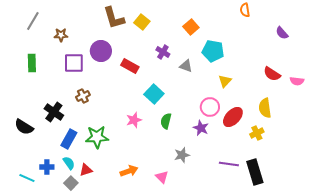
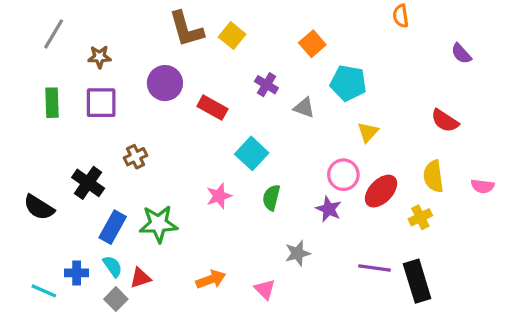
purple square: (74, 63) -> (101, 103), moved
pink semicircle: (297, 81) -> (483, 186), moved

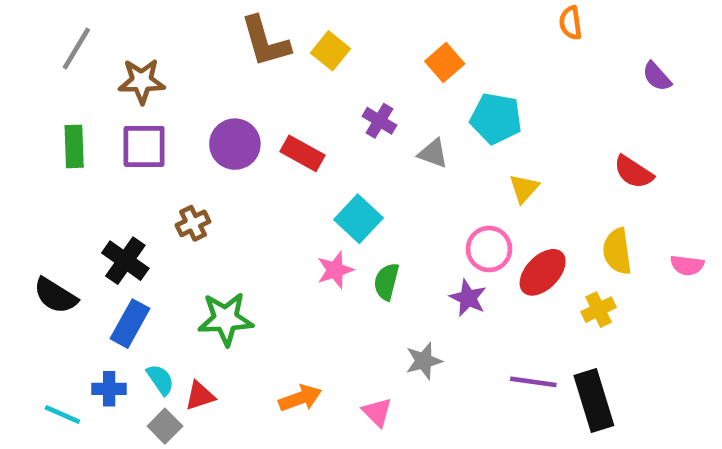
brown star: (99, 57) -> (142, 81), size x1.4
purple circle: (165, 83) -> (235, 144), moved
pink star: (219, 196) -> (335, 270), moved
blue rectangle: (113, 227) -> (130, 324), moved

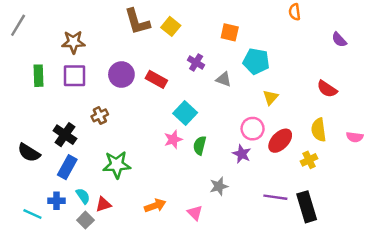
gray line: (76, 49) -> (18, 25), moved
orange square: (445, 62) -> (230, 32), turned -36

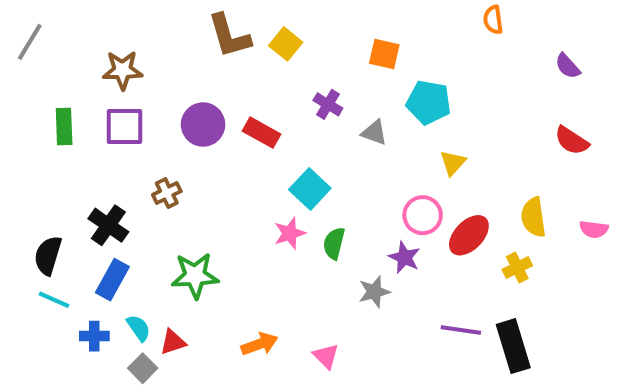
red semicircle: (327, 89) -> (572, 141), moved
black semicircle: (29, 153) -> (48, 255), turned 75
gray star: (219, 186) -> (374, 292), moved
cyan line: (32, 214) -> (54, 300), moved

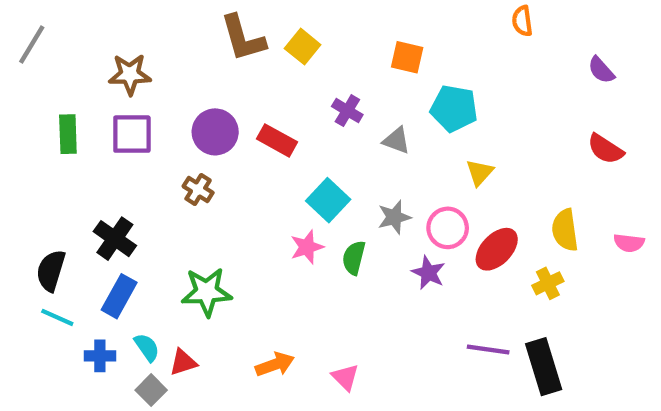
brown cross: (167, 193) -> (198, 190), moved, turned -32
gray star: (374, 292) -> (394, 217), moved

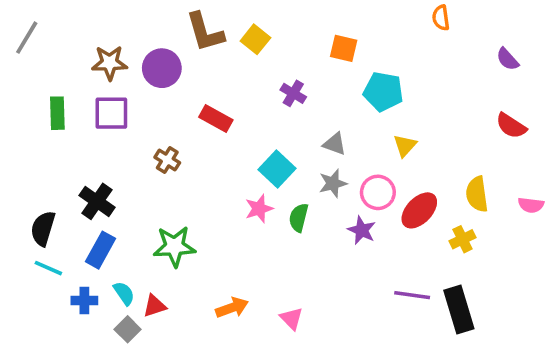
purple circle: (215, 132) -> (162, 68), moved
red rectangle: (277, 140) -> (216, 119), moved
gray triangle: (396, 140) -> (335, 144), moved

